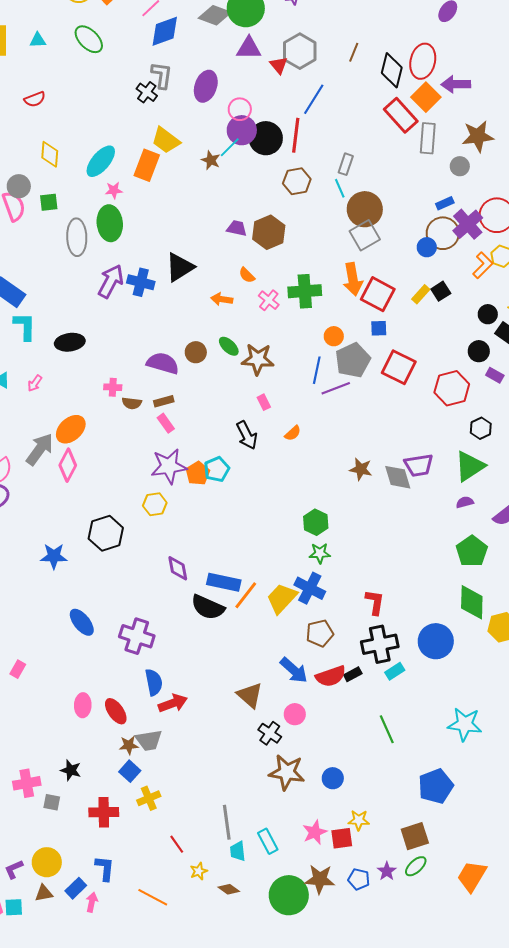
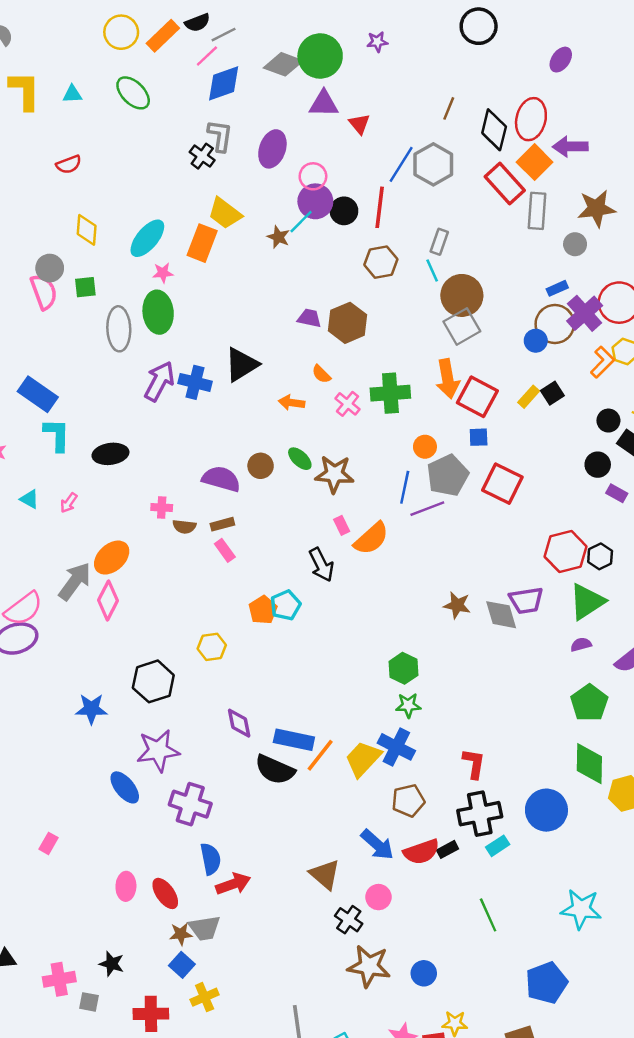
gray hexagon: (300, 51) -> (433, 164), moved
black circle: (266, 138) -> (344, 211), size x0.7
red hexagon: (452, 388) -> (566, 552), moved
orange semicircle: (293, 433) -> (371, 538), moved, size x1.8
purple star: (169, 466) -> (158, 751), moved

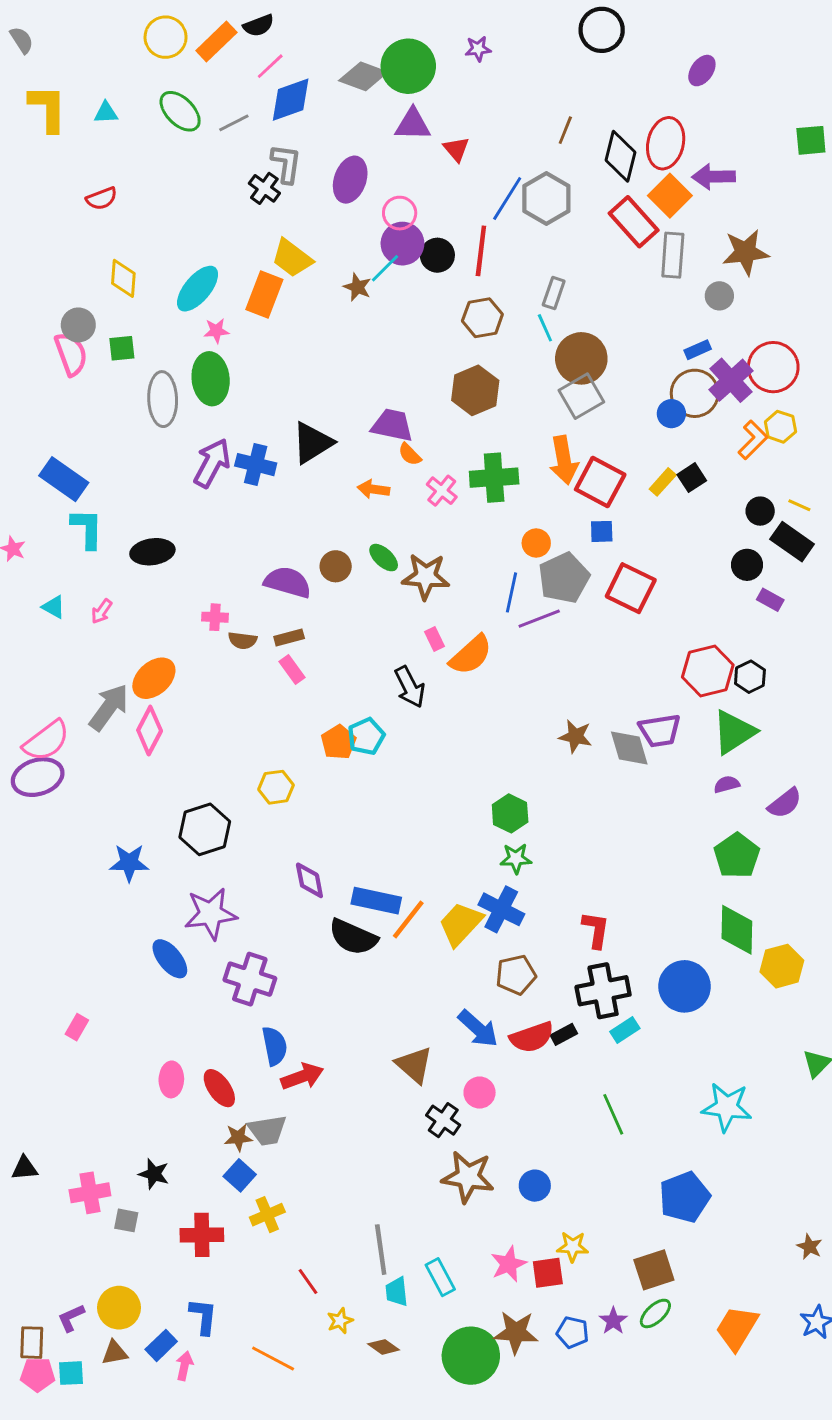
gray line: (224, 35) -> (234, 123), moved
purple trapezoid: (309, 318) -> (392, 425), moved, size x1.4
brown hexagon: (348, 323) -> (475, 390), moved

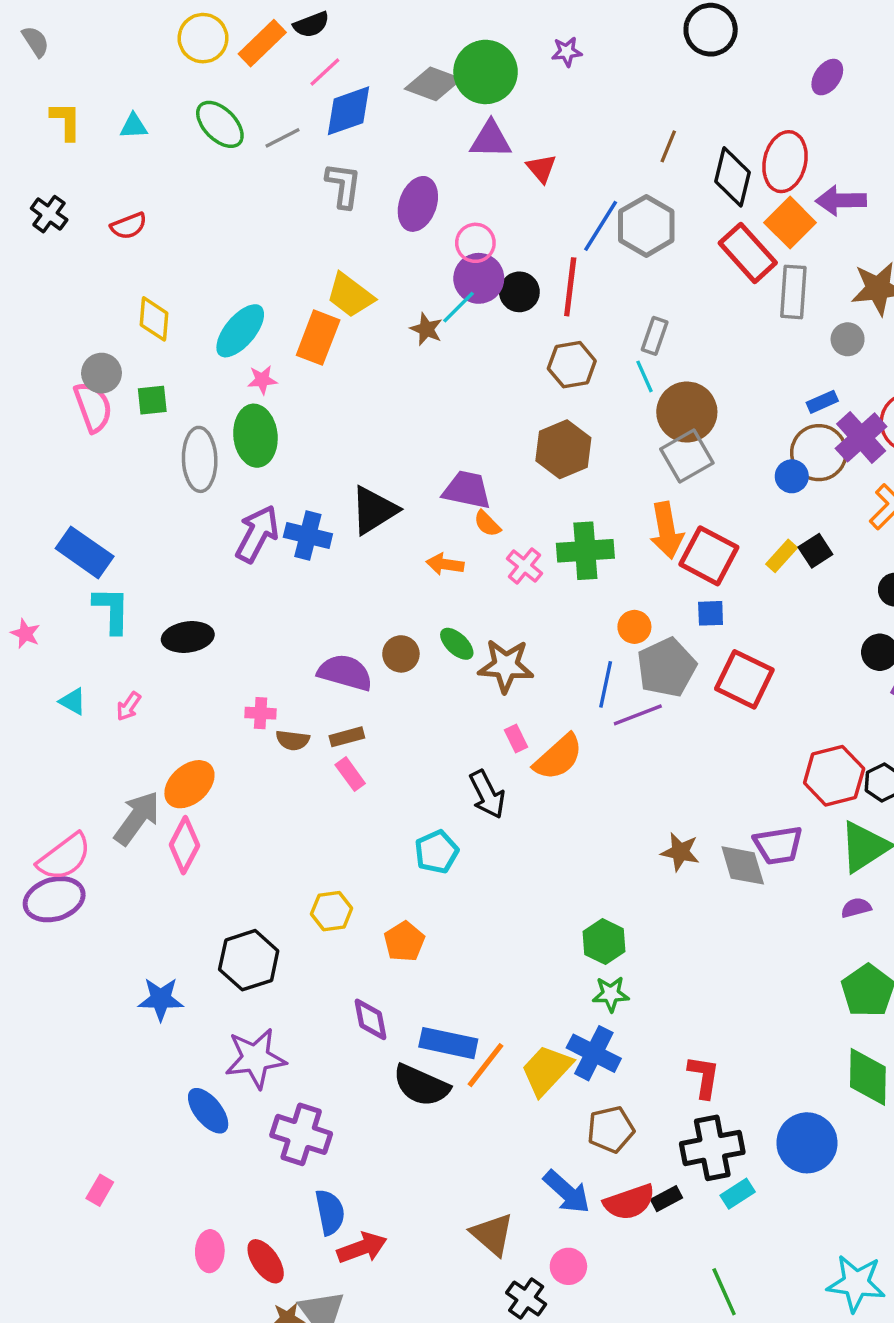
yellow L-shape: (48, 108) -> (66, 121), size x0.7
black cross: (264, 188) -> (49, 214), moved
orange pentagon: (339, 742) -> (404, 942), moved

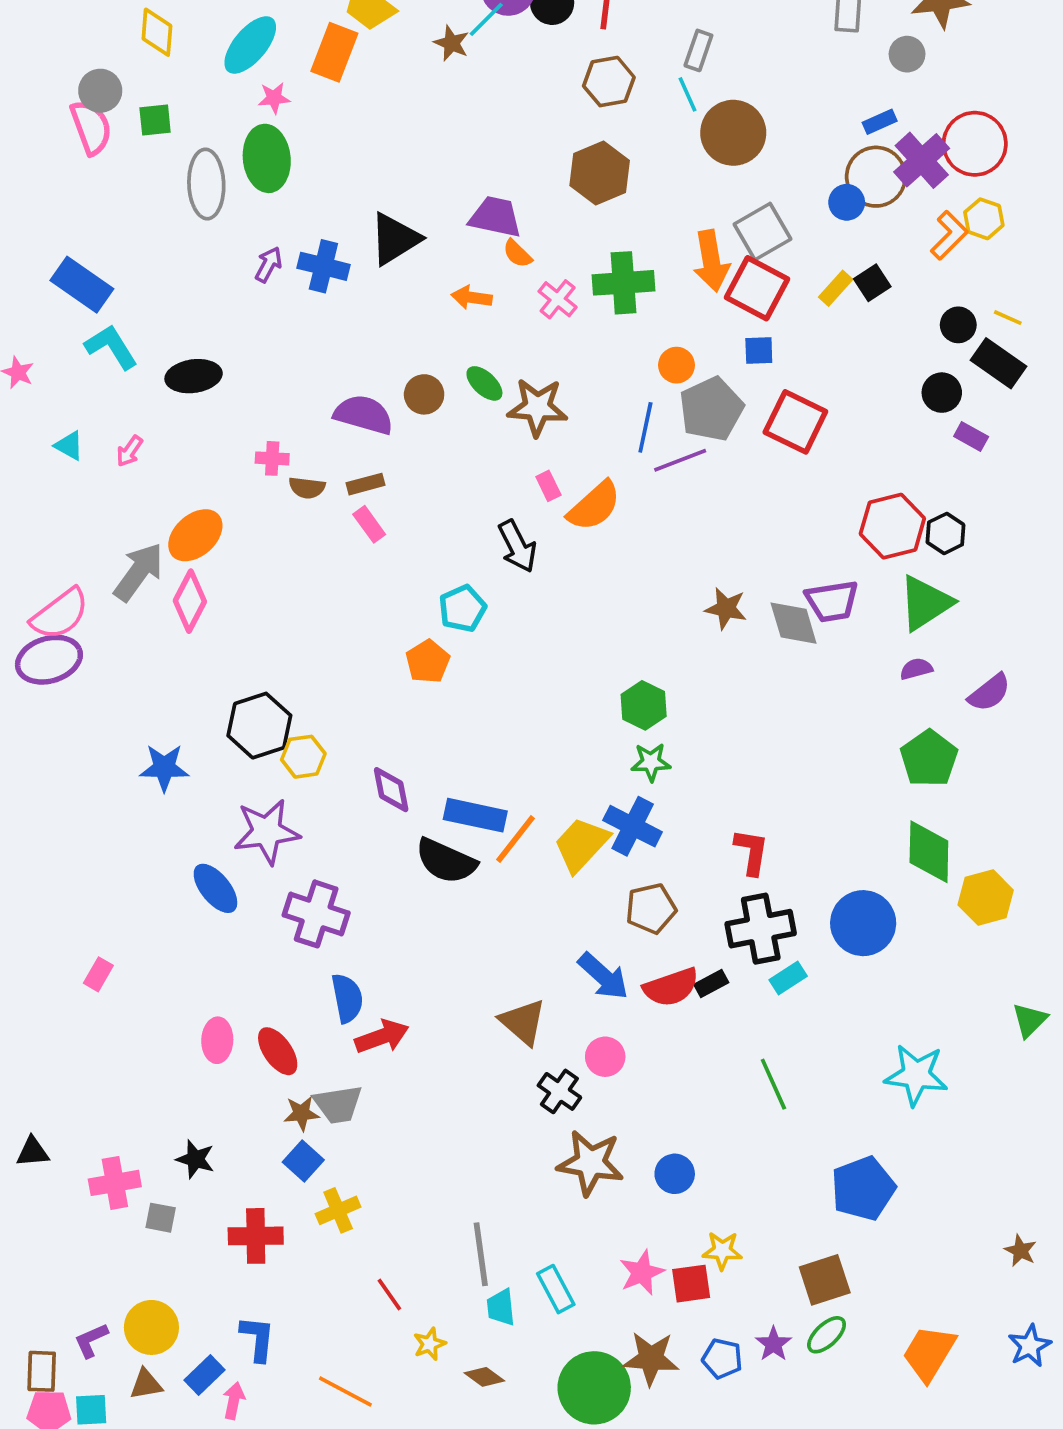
gray square: (687, 456) -> (762, 232), moved
purple arrow: (257, 534) -> (269, 265), size x0.6
cyan L-shape: (112, 610) -> (111, 347), turned -33
yellow hexagon: (332, 911) -> (303, 757), moved
orange pentagon: (404, 942) -> (428, 662), moved

